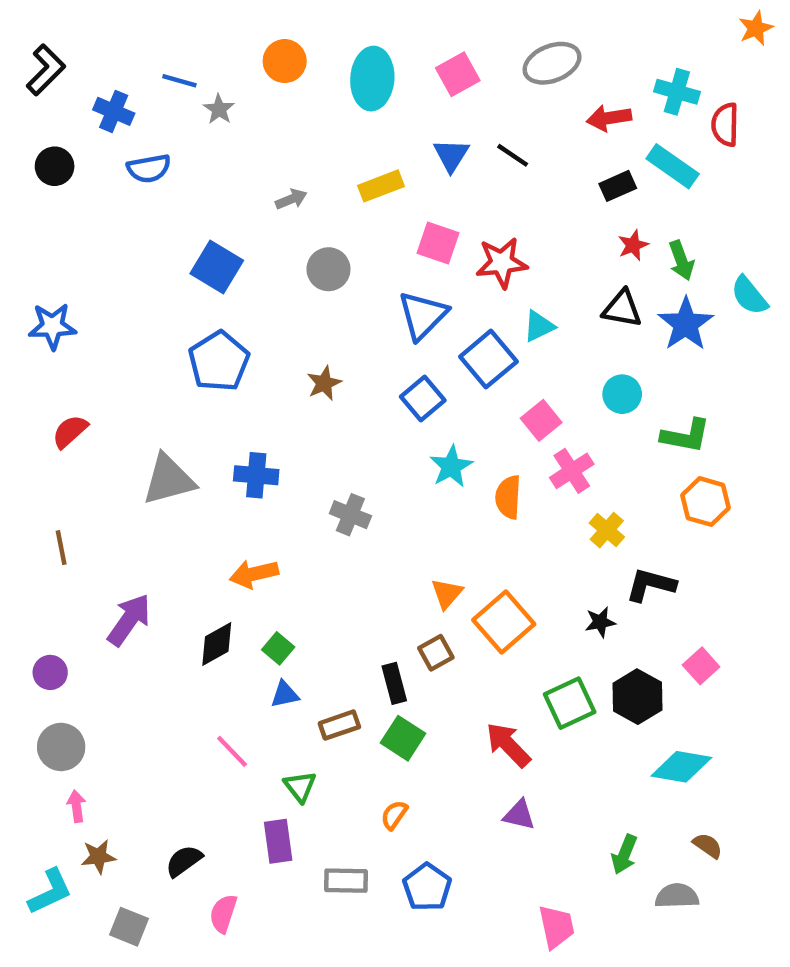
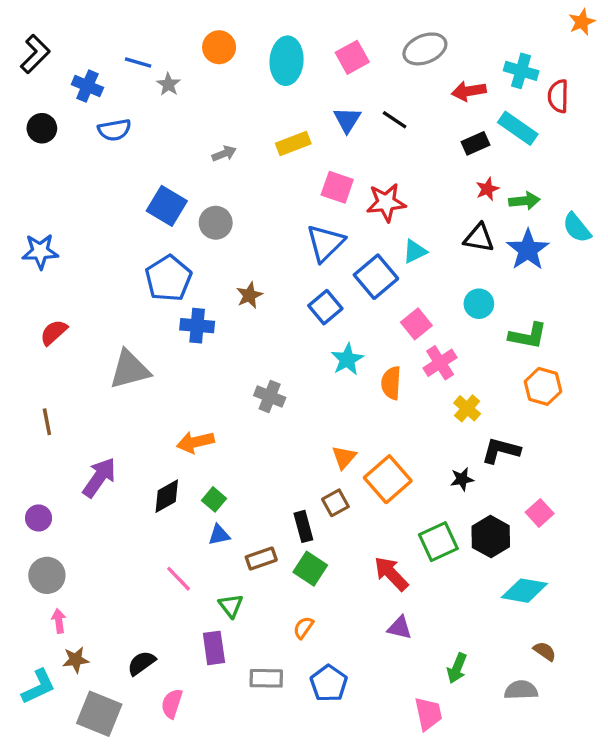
green arrow: (681, 260) -> (524, 201), turned -76
gray circle: (328, 269) -> (216, 223), moved
blue cross: (256, 475) -> (197, 326), moved
green arrow: (624, 854) -> (457, 668), moved
gray square: (129, 927) -> (99, 714), size x1.5

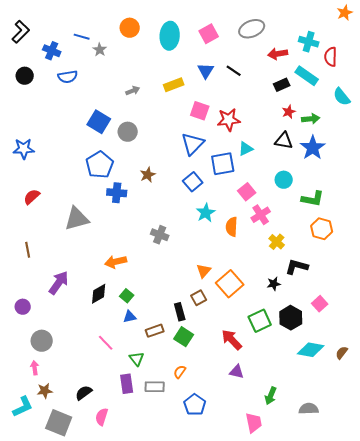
cyan semicircle: (577, 228) -> (342, 97), moved
blue square: (376, 277) -> (223, 164), turned 30
gray circle: (47, 575) -> (42, 341), moved
brown semicircle: (545, 651) -> (342, 353), moved, turned -88
gray rectangle: (266, 678) -> (155, 387), moved

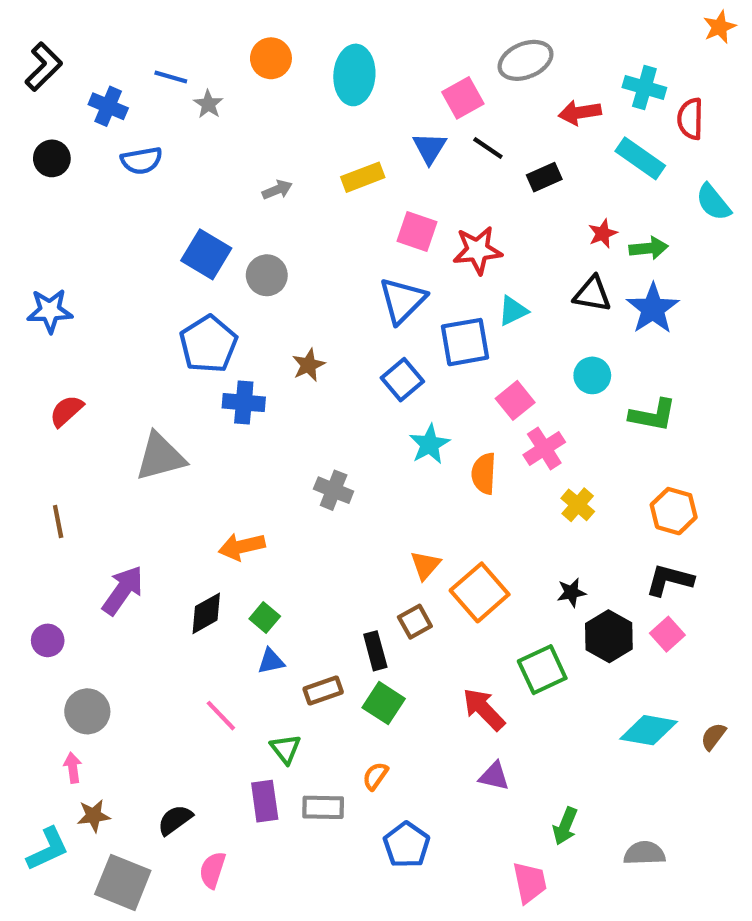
pink square: (209, 34) -> (463, 98), moved
black rectangle: (282, 85) -> (544, 177), moved
orange hexagon: (322, 229) -> (674, 511), moved
black L-shape: (297, 267) -> (669, 580), moved
black hexagon: (291, 318) -> (609, 636), moved

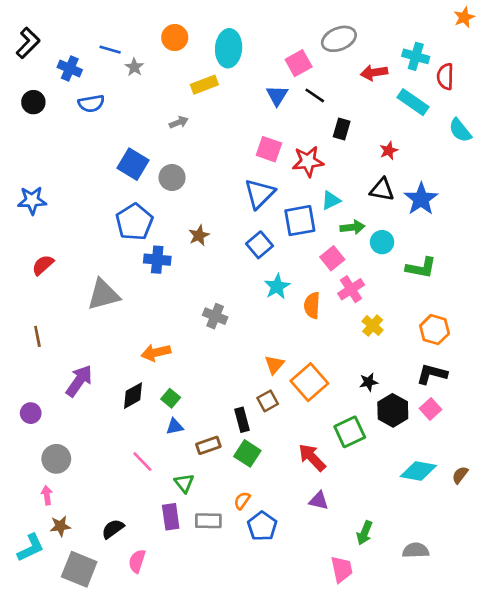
yellow rectangle: (363, 177) -> (204, 85), moved
black rectangle: (544, 177) -> (342, 129), moved, turned -50
green arrow: (649, 248) -> (352, 227), moved
blue pentagon: (407, 845) -> (262, 526), moved

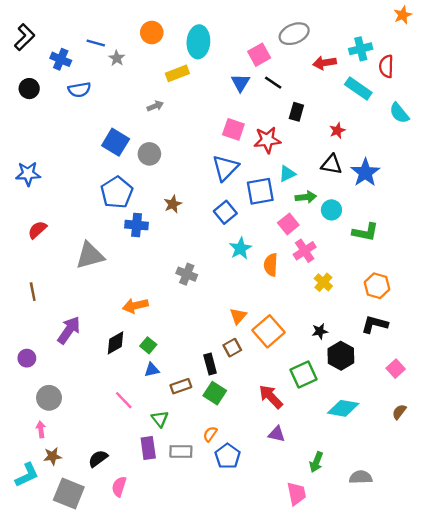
cyan cross: (416, 56) -> (361, 49), turned -30
pink square: (430, 409) -> (396, 369), moved
cyan diamond: (418, 471) -> (343, 408), moved

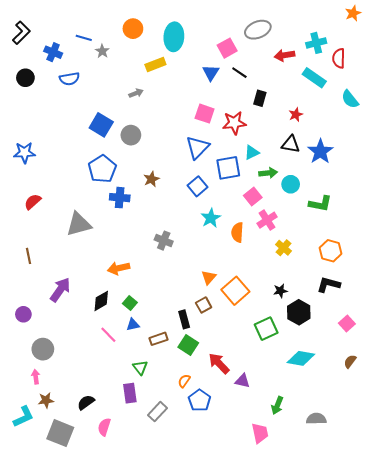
red arrow: (271, 397) -> (219, 363), moved
pink line: (124, 400) -> (108, 335), moved
gray rectangle: (181, 452) -> (158, 412), moved, turned -48

